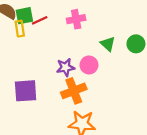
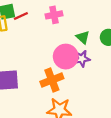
pink circle: (89, 65) -> (66, 57), size x1.5
purple star: (66, 67) -> (82, 59), moved

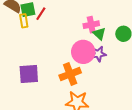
pink cross: (54, 15) -> (91, 25), moved
red line: (21, 16) -> (41, 14), turned -32

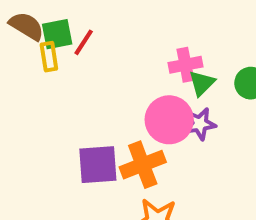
green triangle: (99, 34) -> (202, 83), turned 32
purple square: (29, 74) -> (98, 165), moved

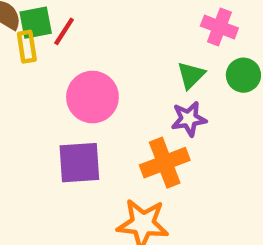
pink cross: (185, 65) -> (219, 27), moved, turned 32
pink circle: (169, 120) -> (92, 97), moved
orange cross: (143, 165) -> (165, 163), moved

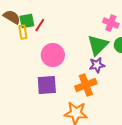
green triangle: (191, 75) -> (98, 45), size x1.6

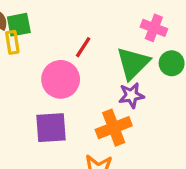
red line: (40, 25) -> (83, 47), moved

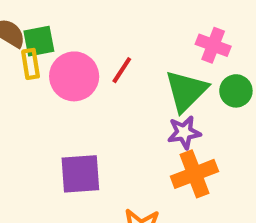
pink circle: (61, 79) -> (74, 76), moved
orange cross: (114, 128) -> (194, 174), moved

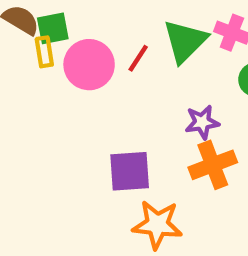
green triangle: (186, 91) -> (185, 41), moved
purple square: (80, 174) -> (130, 171), moved

